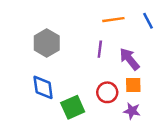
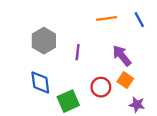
purple line: (100, 49) -> (78, 52), moved
orange square: (133, 85) -> (125, 80), turned 35
purple star: (132, 111) -> (137, 105), moved

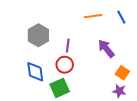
orange square: (125, 80) -> (122, 73), moved
red circle: (101, 87) -> (65, 65), moved

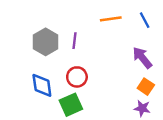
purple line: (68, 45) -> (75, 41), moved
purple arrow: (106, 48) -> (142, 58), moved

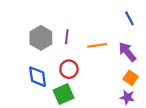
orange line: (111, 19) -> (97, 45), moved

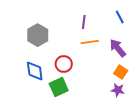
purple line: (67, 37) -> (84, 22), moved

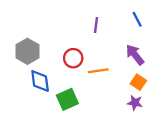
gray hexagon: (38, 35) -> (27, 51), moved
orange line: (90, 42) -> (98, 71), moved
red circle: (64, 64) -> (73, 58), moved

